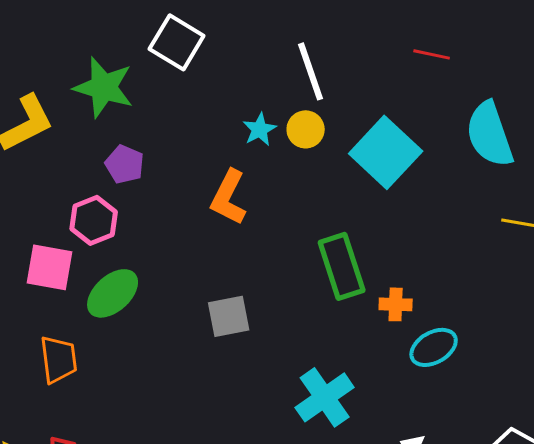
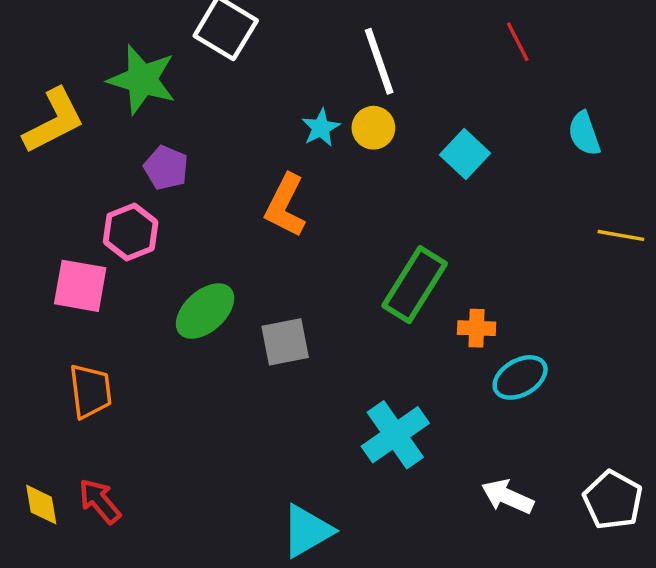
red line: (432, 54) -> (518, 42), turned 51
cyan semicircle: (490, 134) -> (584, 133), size x0.6
cyan square: (386, 152) -> (465, 154), size x0.6
green rectangle: (342, 266) -> (415, 285), turned 50
green ellipse: (113, 293) -> (205, 311), moved

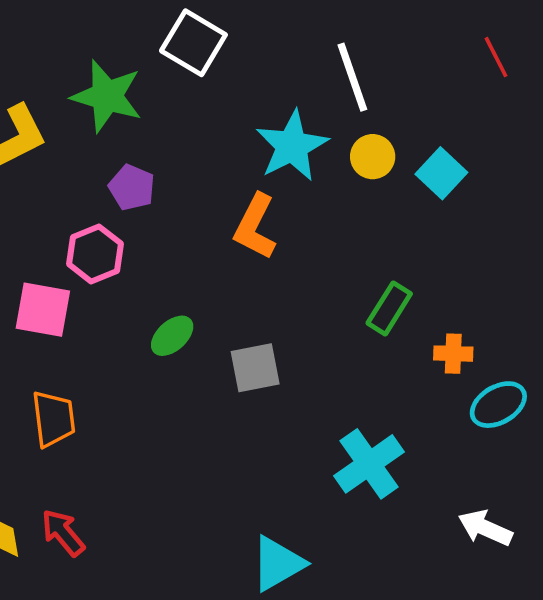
cyan star: (321, 128) -> (292, 146), size x1.8
yellow circle: (373, 128) -> (373, 157), moved
green rectangle: (415, 285) -> (389, 308), size x0.7
green ellipse: (205, 311) -> (172, 336), size x0.7

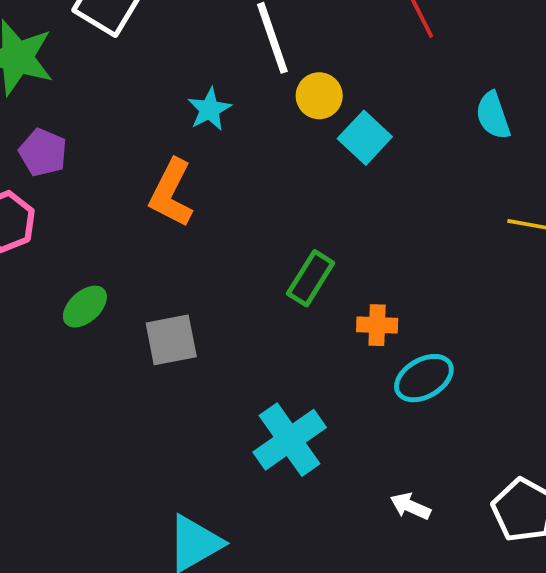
cyan star: (292, 146) -> (209, 109), size x0.6
yellow circle: (373, 157) -> (319, 96), moved
white arrow: (485, 528) -> (410, 506), size x0.7

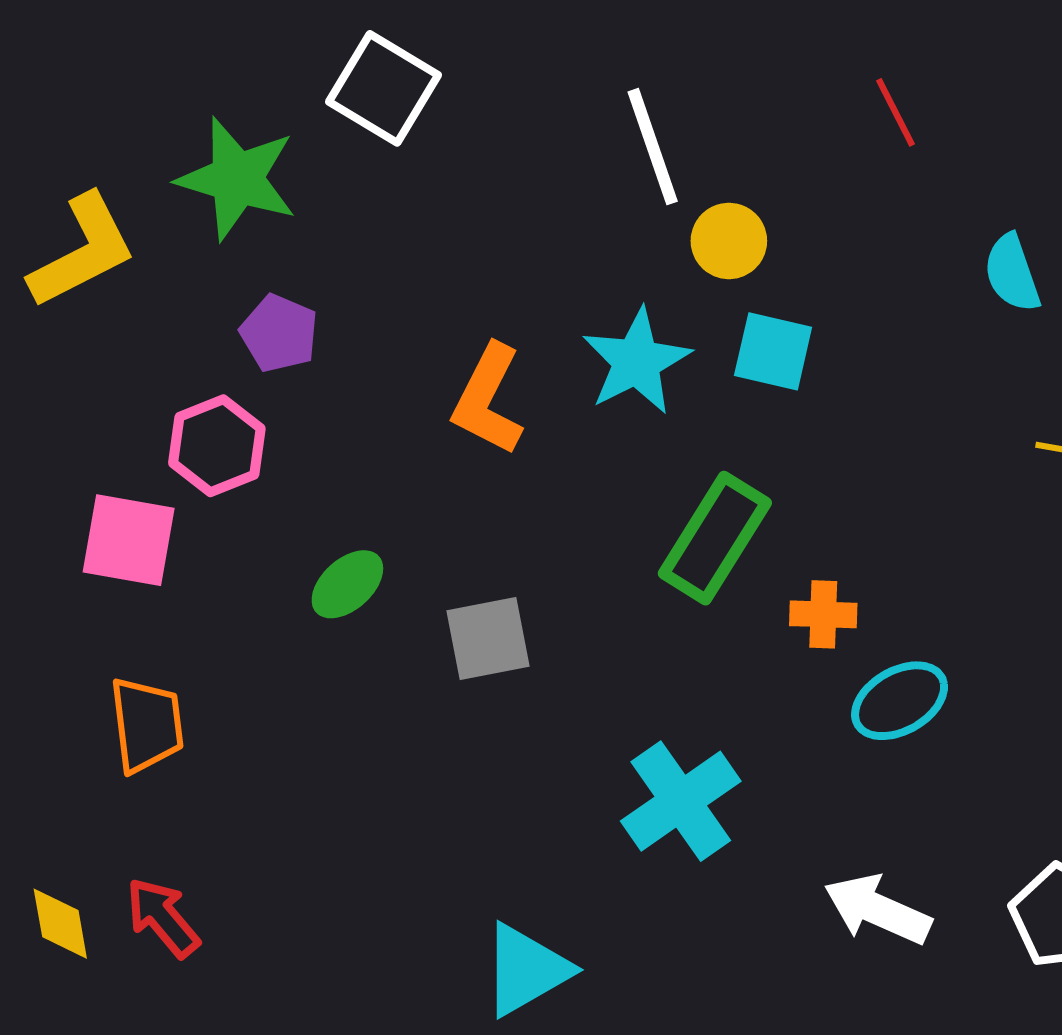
cyan star: (209, 109) -> (637, 361), moved, size x1.5
cyan square: (365, 138) -> (773, 351), moved, turned -30
green rectangle: (311, 278) -> (715, 538), size x1.4
white arrow: (410, 506) -> (877, 910), size x1.6

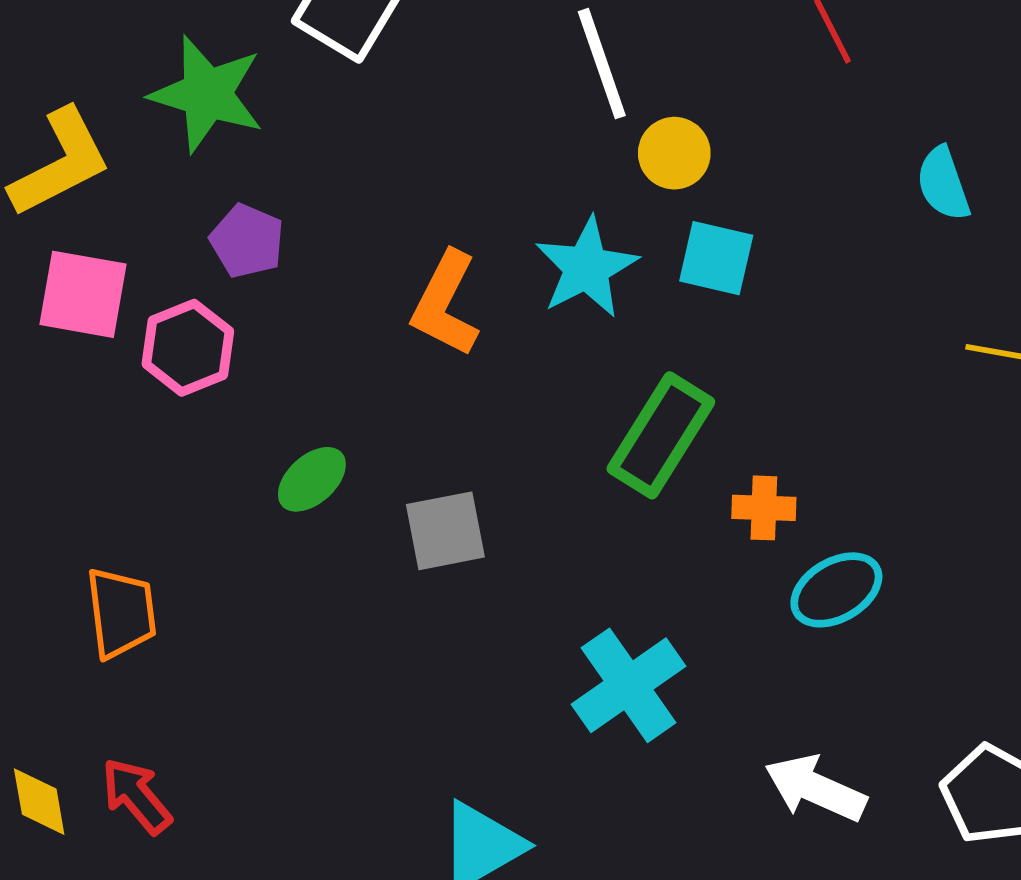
pink square: (129, 540) -> (83, 294), moved

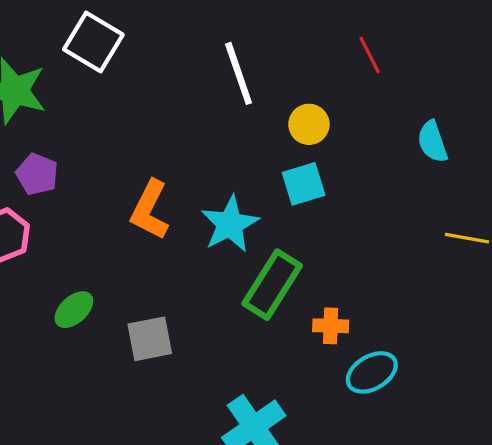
yellow circle: (674, 153) -> (309, 124), moved
cyan square: (716, 258) -> (304, 184), turned -30
cyan star: (587, 268) -> (230, 224), moved

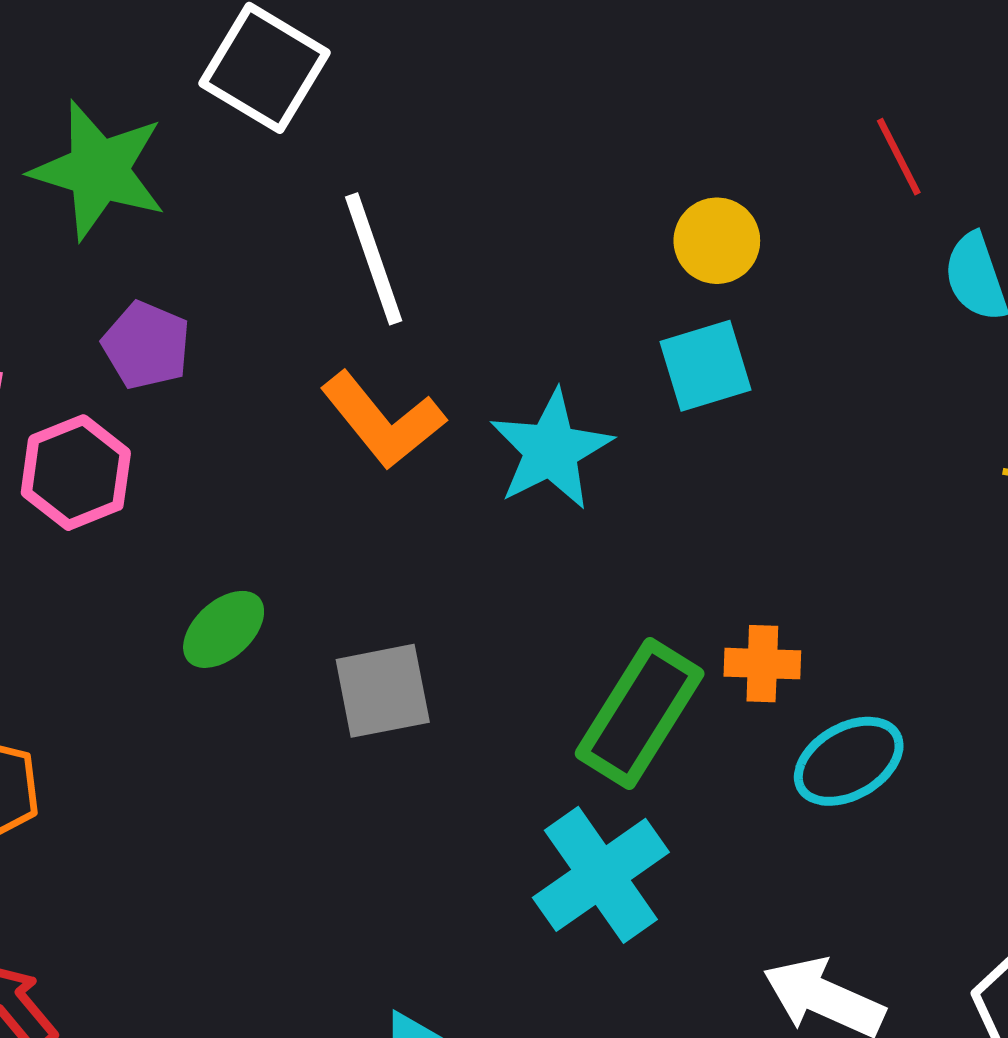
red line: (370, 55) -> (899, 157), moved
white line: (239, 73) -> (374, 259), moved
orange L-shape: (150, 210) -> (383, 420), turned -66
green rectangle: (272, 285) -> (640, 714), moved

